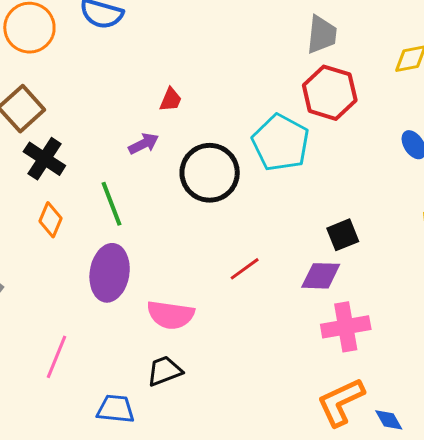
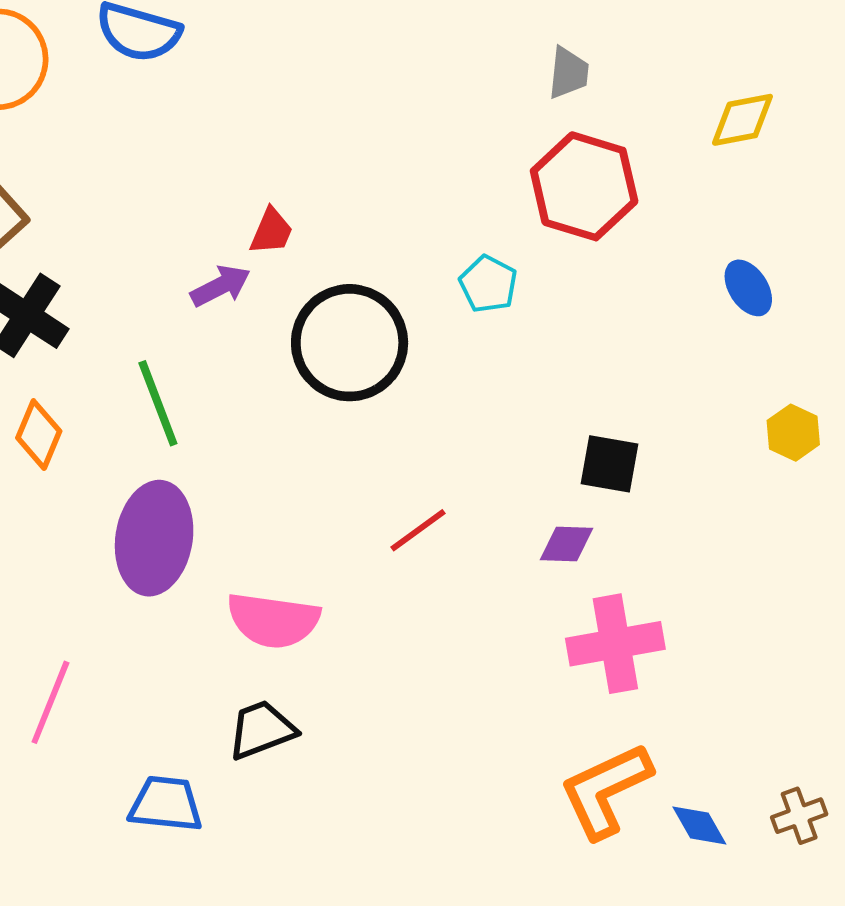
gray trapezoid: (322, 35) -> (568, 73), size x0.7
red trapezoid: (171, 100) -> (271, 231), moved
cyan pentagon: (281, 143) -> (488, 284), size x0.5
black square: (343, 235) -> (610, 464), turned 32
purple diamond: (321, 276) -> (567, 544), size x0.7

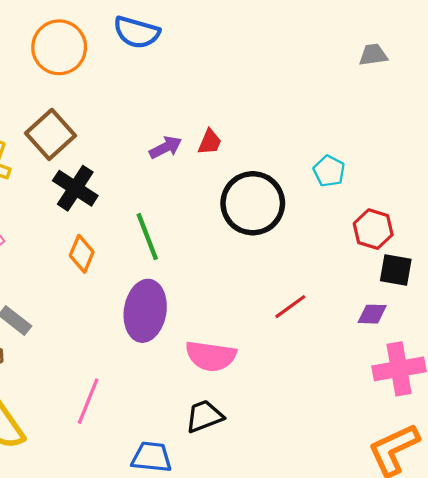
gray trapezoid: (568, 73) -> (373, 55), turned -104
red hexagon: (584, 186) -> (373, 229), moved, size x0.7
purple arrow: (221, 286) -> (166, 147), moved

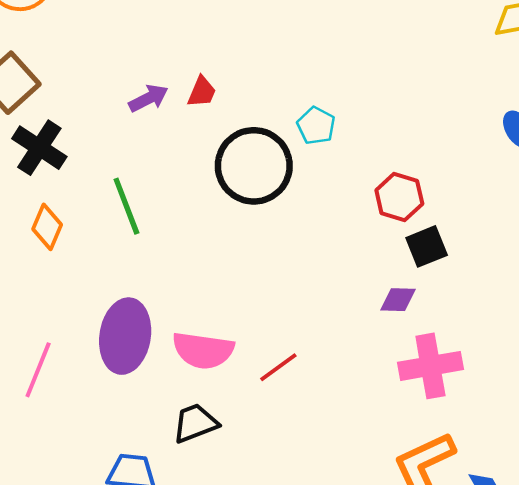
cyan pentagon: (329, 171) -> (316, 126), moved
black square: (396, 270) -> (427, 246), turned -32
red line: (290, 307) -> (278, 367), moved
purple ellipse: (145, 311) -> (125, 336), moved
pink line: (88, 401) -> (38, 370), moved

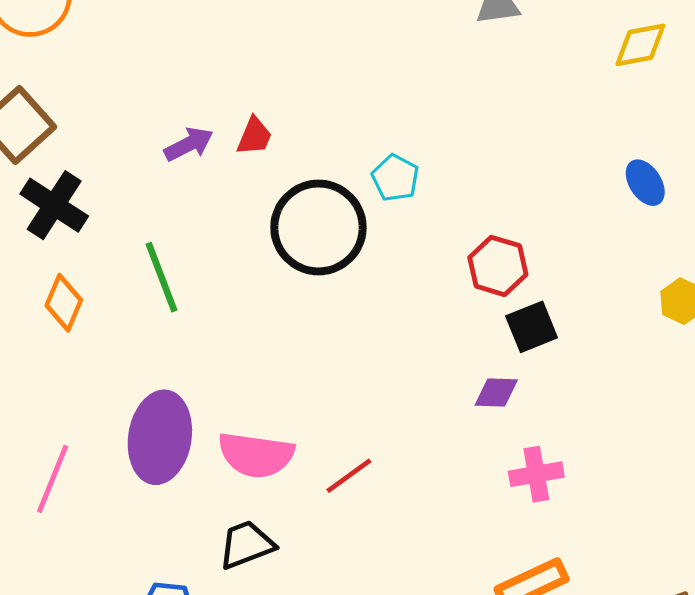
pink cross: (430, 366) -> (536, 474), size x0.7

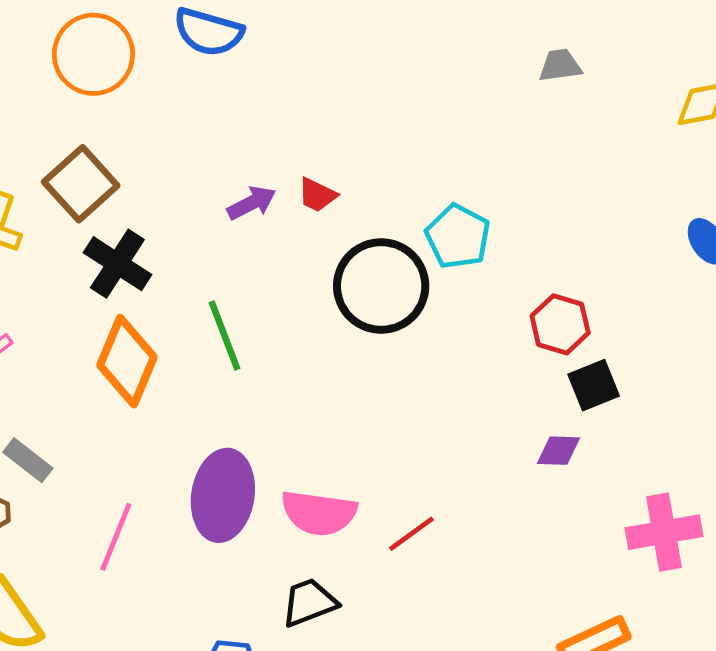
red trapezoid: (254, 136) -> (317, 195), turned 93
cyan pentagon: (395, 178) -> (458, 236), size x1.4
orange diamond: (64, 303) -> (127, 361), size x1.6
pink cross: (536, 474) -> (664, 532), moved, size x1.4

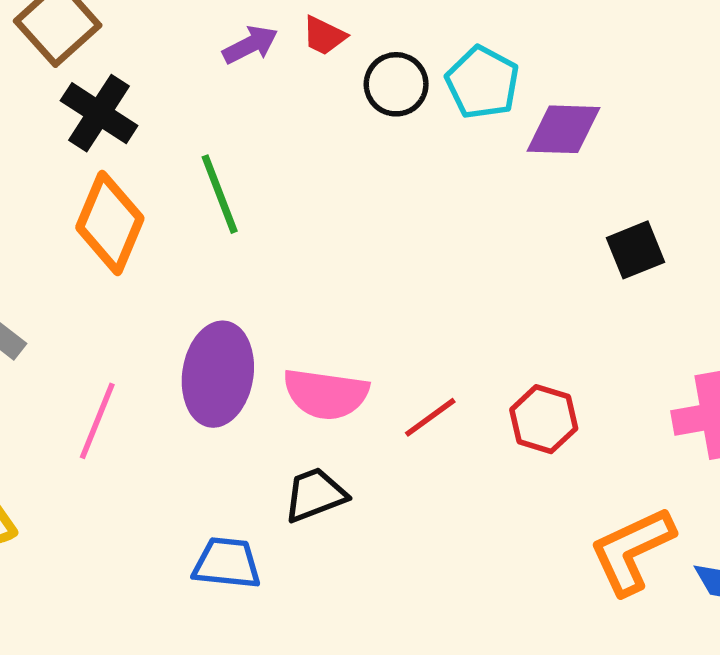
black circle: (381, 286) -> (396, 84), moved, size x0.6
red hexagon: (560, 324) -> (544, 419), moved
purple diamond: (559, 451) -> (563, 129), moved, size x1.5

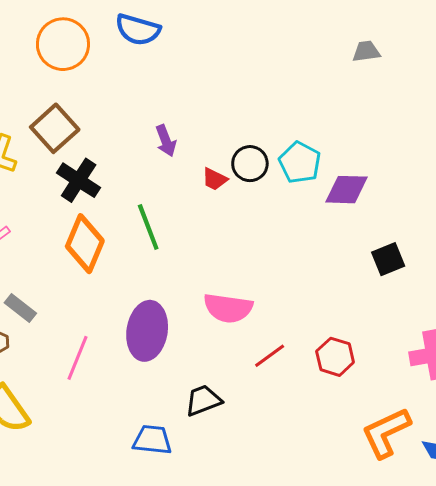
red trapezoid: (324, 36) -> (215, 179), moved
purple arrow: (250, 45) -> (166, 141), turned 96
pink semicircle: (326, 394) -> (228, 308), moved

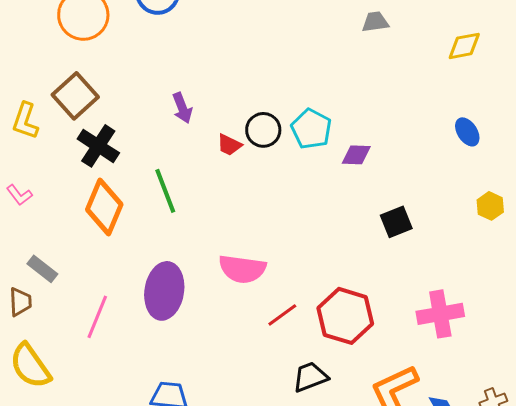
purple diamond: (347, 190) -> (356, 155), size x0.7
red hexagon: (335, 357) -> (345, 316), size x1.5
black trapezoid: (203, 400) -> (310, 377), moved

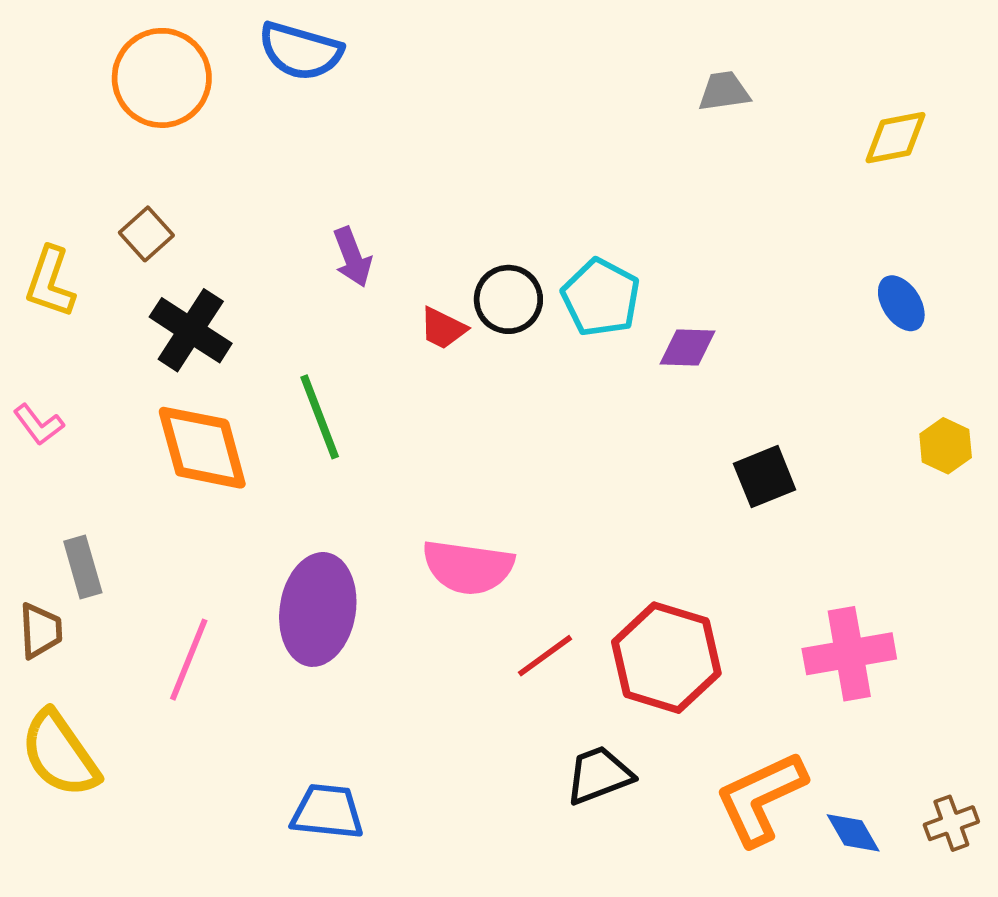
brown square: (75, 96) -> (146, 234), size x0.6
orange diamond: (104, 207) -> (202, 448), turned -38
gray rectangle: (42, 269) -> (83, 567), turned 36

